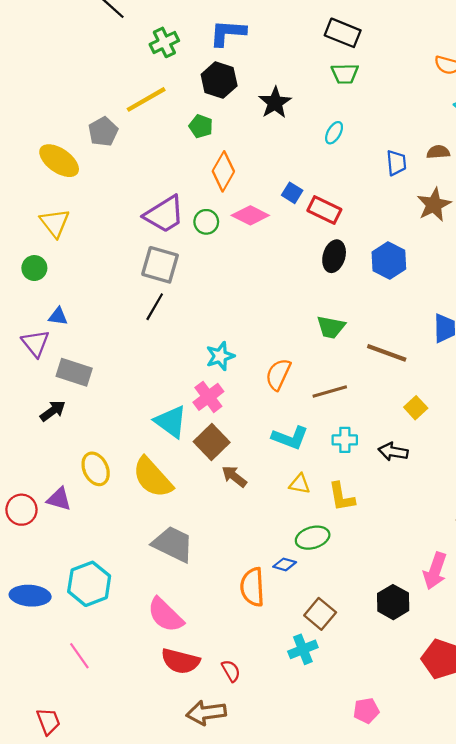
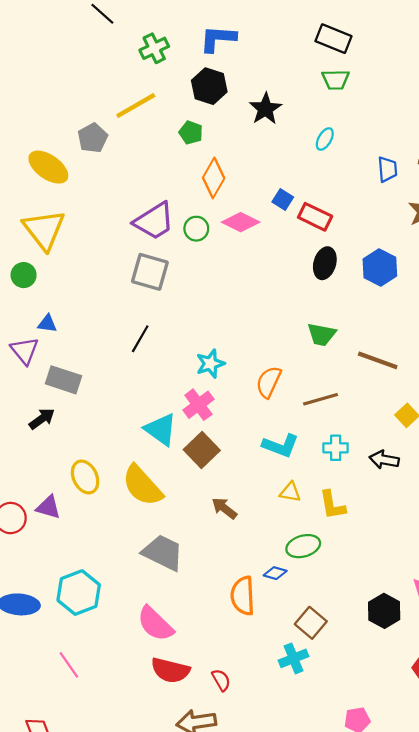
yellow triangle: (55, 223) -> (44, 230), size x1.4
black line: (155, 307) -> (140, 339), moved
brown arrow: (234, 476) -> (224, 508), moved

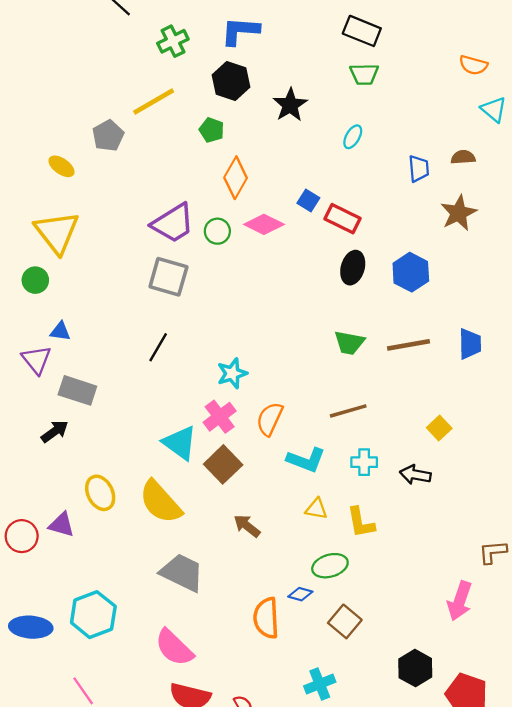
yellow ellipse: (48, 167) -> (61, 166), size x0.6
brown line: (378, 360) -> (408, 345), moved, turned -30
orange semicircle: (269, 382) -> (270, 419), moved
black hexagon: (384, 611) -> (415, 668), moved
brown square: (311, 623) -> (345, 621), moved

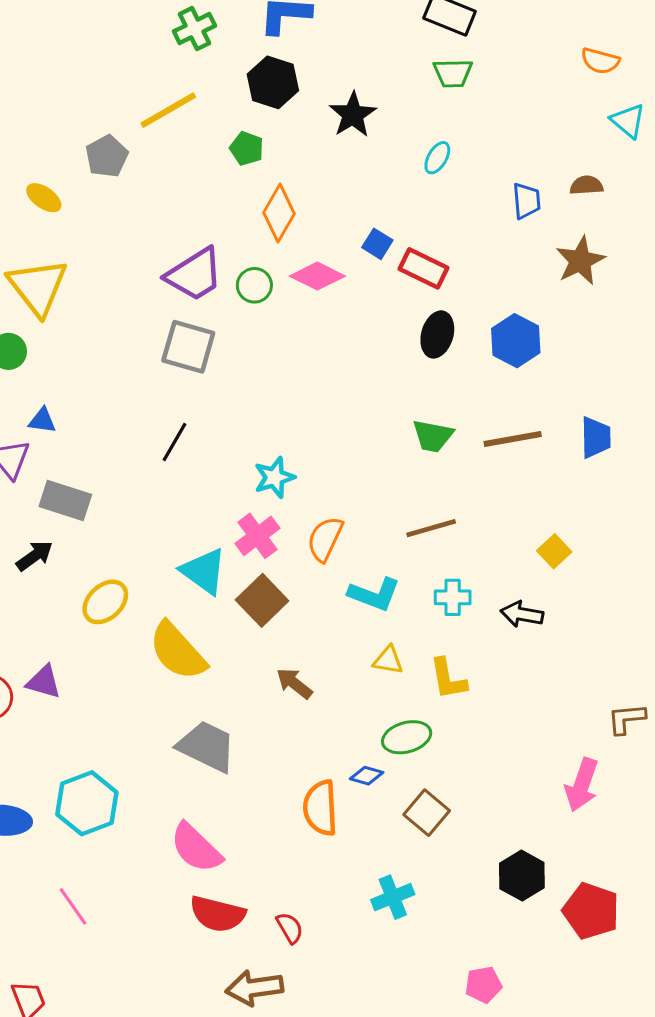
yellow ellipse: (100, 493) -> (105, 602), moved, turned 72

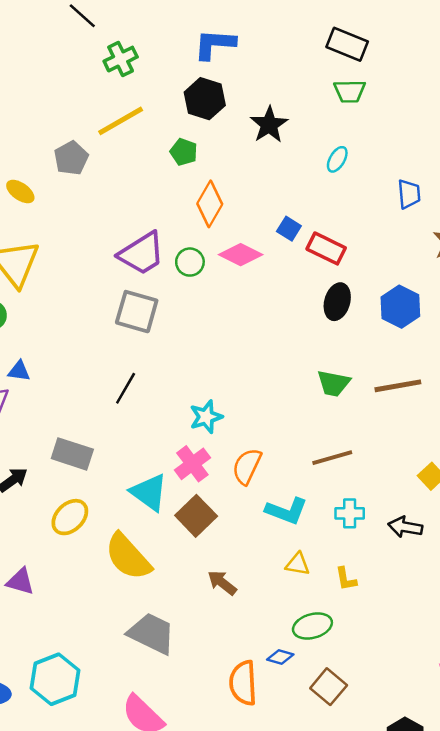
green cross: (194, 29) -> (121, 59), moved
gray rectangle: (65, 500) -> (72, 454), moved
yellow L-shape: (448, 679) -> (346, 579), size x0.7

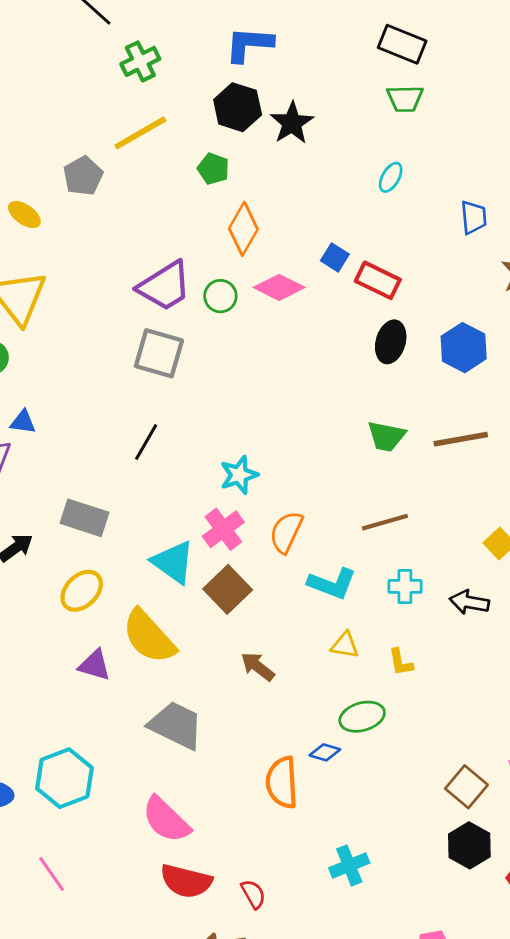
black star: (269, 125) -> (292, 123), moved
purple triangle: (20, 581) -> (95, 665), moved
brown square: (329, 687) -> (466, 787), moved

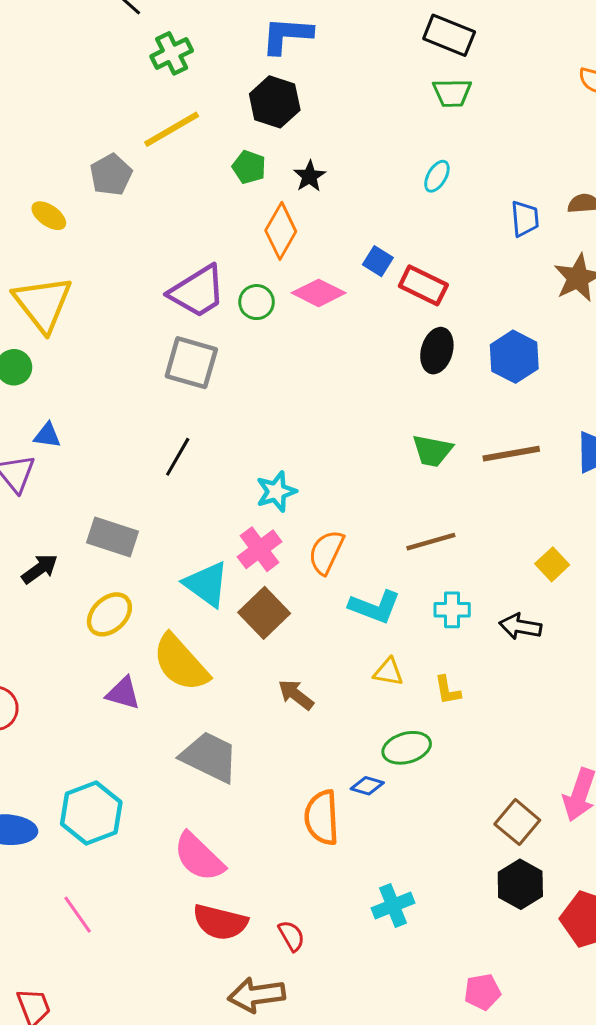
black star: (292, 123) -> (310, 176), moved, size x0.7

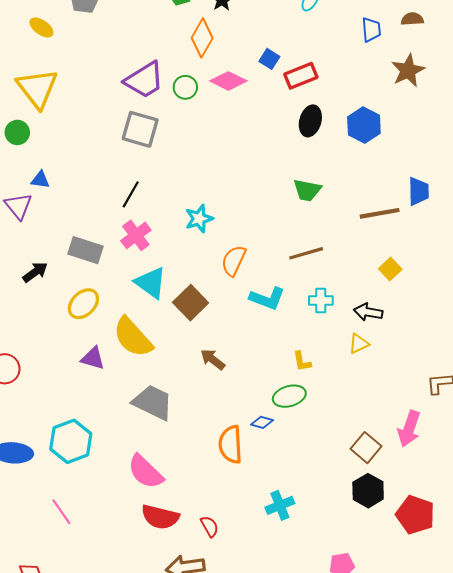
red rectangle: (423, 285) -> (301, 76), turned -48
brown line: (511, 454) -> (380, 213), moved
pink cross: (260, 549) -> (136, 235), moved
yellow triangle: (388, 672) -> (359, 344), moved, turned -35
yellow L-shape: (448, 690) -> (302, 361), moved

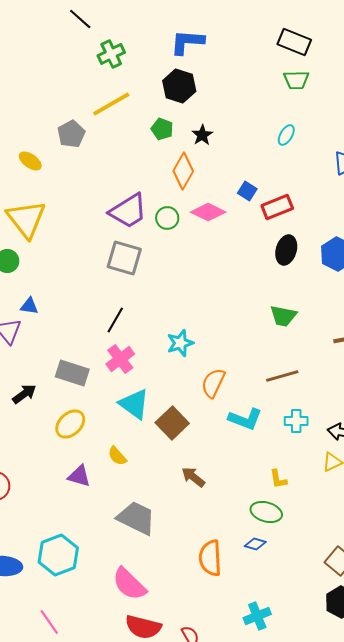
yellow semicircle: (133, 337) -> (117, 456), size x0.5
green ellipse: (289, 396) -> (266, 512), turned 32
blue diamond: (262, 422) -> (255, 544), moved

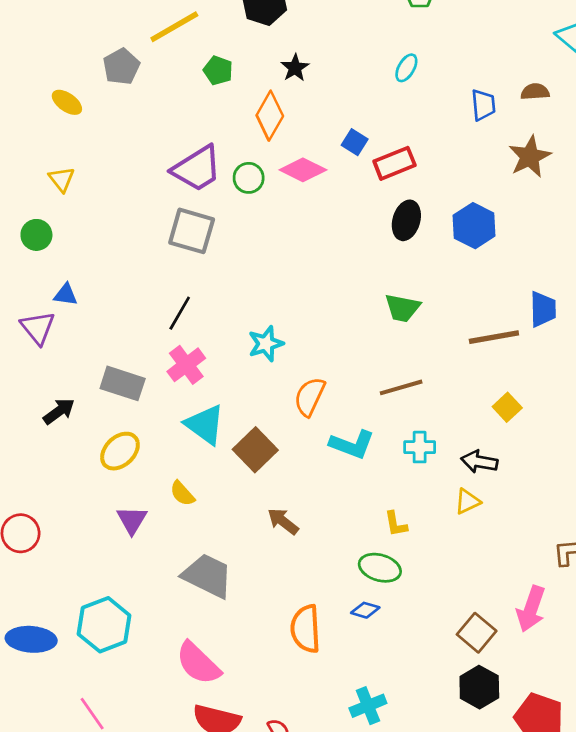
green pentagon: (162, 129) -> (218, 70), moved
yellow triangle: (26, 219) -> (62, 179), size x0.5
purple triangle: (79, 476) -> (132, 520), turned 45

